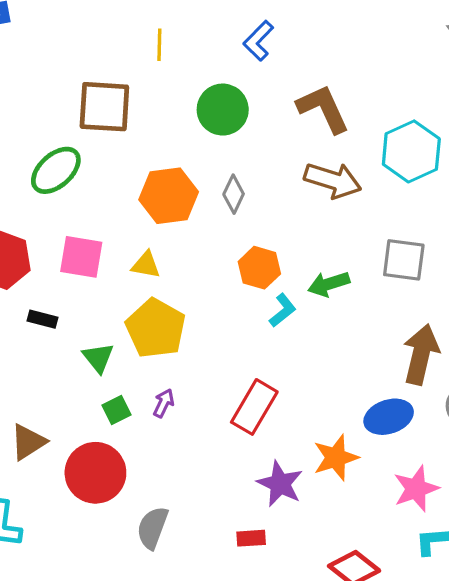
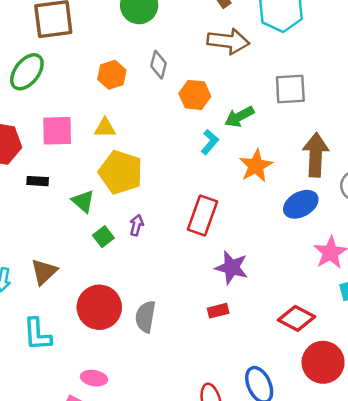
orange hexagon: (169, 196) -> (112, 75), size x0.7
orange hexagon: (259, 268) -> (195, 95), moved
orange star: (336, 458) -> (256, 166), moved
red circle: (95, 473) -> (99, 307), moved

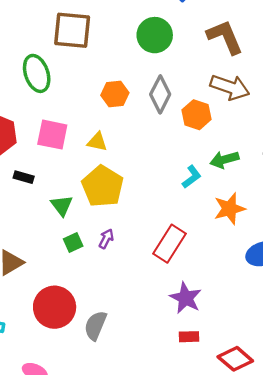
gray diamond: (158, 65) -> (160, 94), size x1.4
green ellipse: (27, 72) -> (37, 73), turned -69
orange hexagon: (195, 95) -> (196, 115), moved
red rectangle: (218, 311) -> (189, 337), moved

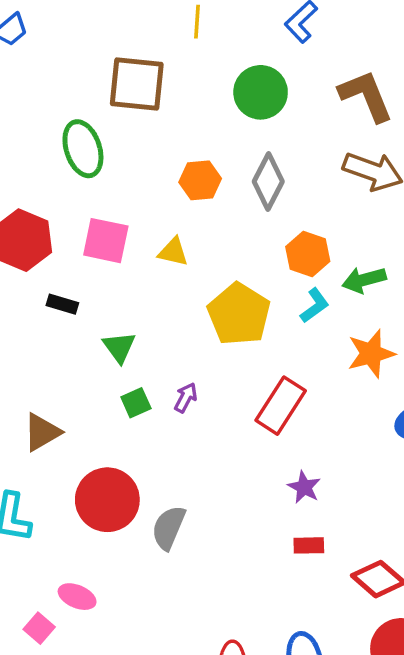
orange hexagon: (196, 115) -> (308, 254), moved
yellow pentagon: (103, 186) -> (239, 314), moved
purple star: (186, 298) -> (304, 487), size x0.7

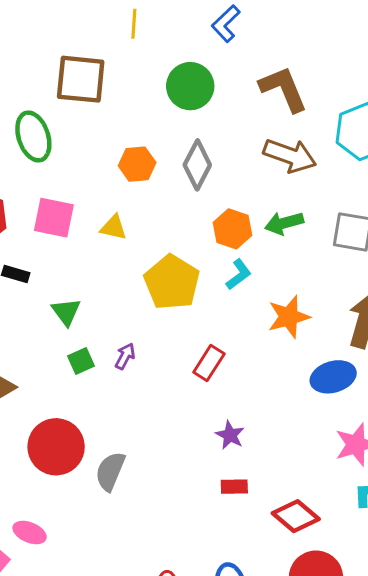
green arrow: (364, 280) -> (284, 223), moved
red rectangle: (281, 406) -> (209, 363), size x0.7

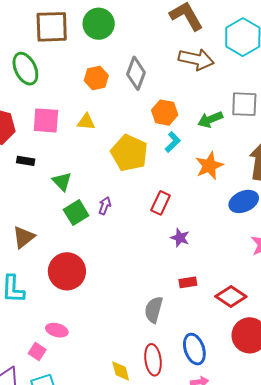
green circle: (190, 86) -> (99, 24), moved
green arrow: (284, 223) -> (210, 120), moved
green square: (81, 361) -> (76, 213), size x1.4
purple star: (230, 435) -> (180, 238), moved
gray semicircle: (110, 471) -> (154, 310), moved

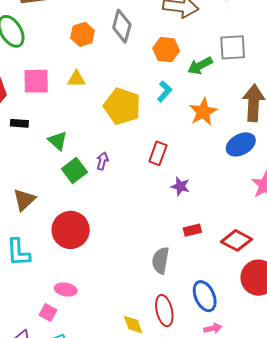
orange hexagon: (165, 113) -> (166, 50), moved

